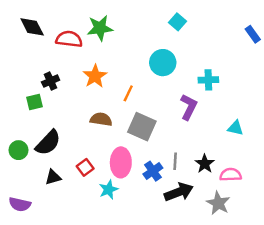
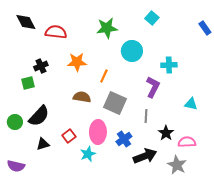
cyan square: (178, 22) -> (152, 18), moved
green star: (100, 28) -> (107, 28), moved
orange star: (95, 76) -> (77, 62), turned 30
gray line: (175, 161) -> (146, 116), moved

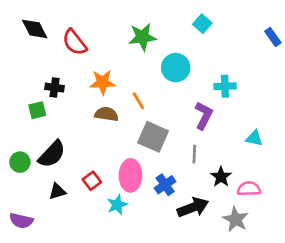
red semicircle: (56, 32) -> (75, 42), turned -135
black cross: (41, 66) -> (55, 88), turned 32
orange line: (104, 76) -> (138, 101), turned -56
brown semicircle: (82, 97) -> (106, 114), moved

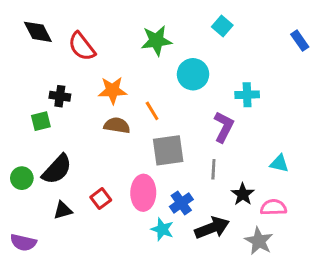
gray square: (153, 137) -> (168, 150), turned -32
cyan triangle: (254, 138) -> (279, 163), moved
cyan star: (117, 205) -> (162, 229), moved, turned -30

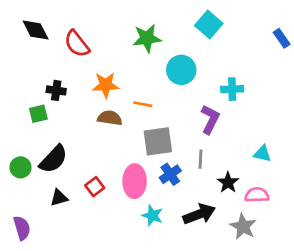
cyan square: (222, 26) -> (209, 25), size x1.4
orange line: (152, 111) -> (143, 104), turned -48
blue cross: (181, 203) -> (170, 174), moved
purple semicircle: (23, 242) -> (22, 228), turned -120

